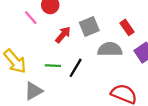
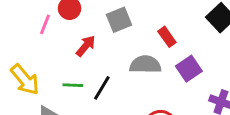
pink line: (31, 18) -> (45, 24), turned 63
gray square: (89, 27) -> (119, 20), moved

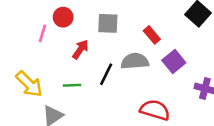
gray square: (119, 20) -> (108, 23), turned 30
black line: (102, 88) -> (106, 74), moved

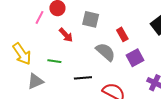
red arrow: (80, 49) -> (66, 35), turned 91
gray semicircle: (135, 61) -> (106, 52), turned 35
black line: (106, 74) -> (83, 78), moved, turned 48

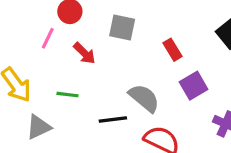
pink line: (40, 17) -> (48, 38), moved
gray semicircle: (106, 52) -> (144, 98), moved

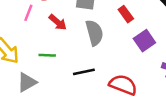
gray semicircle: (144, 98) -> (94, 33), moved, turned 40

